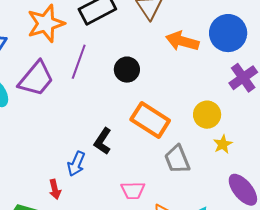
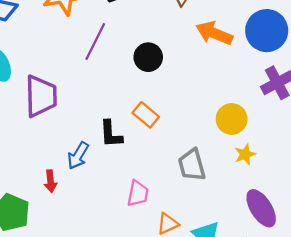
purple trapezoid: (36, 79) -> (41, 96), moved, turned -48
orange rectangle: (150, 120) -> (146, 115), moved, size x0.6
black L-shape: (103, 141) -> (111, 134), turned -44
pink trapezoid: (133, 190) -> (138, 193), turned -85

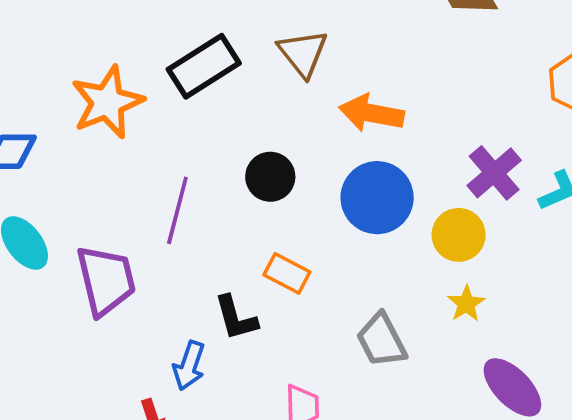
blue circle: (267, 31) -> (377, 198), moved
purple line: (95, 42) -> (177, 210), moved
yellow circle: (232, 119) -> (459, 235), moved

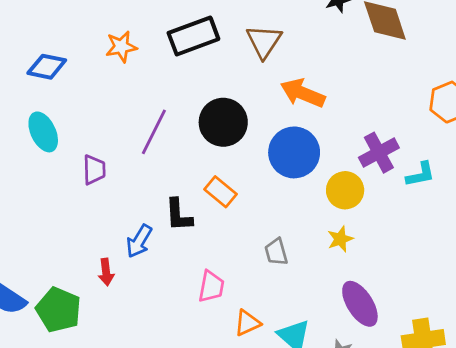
orange star: (107, 102) -> (121, 47), size x0.6
black circle: (270, 177) -> (223, 122), size x1.4
purple trapezoid: (106, 280) -> (94, 170), size x0.6
gray trapezoid: (381, 340) -> (276, 252), size x0.7

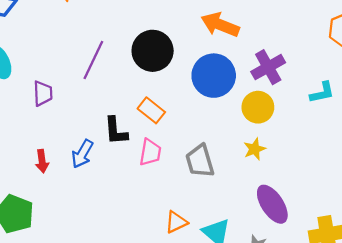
purple cross: (379, 153) -> (268, 67), moved
gray trapezoid: (276, 252) -> (200, 161), size x1.4
red arrow: (106, 272) -> (42, 161), moved
pink trapezoid: (211, 286) -> (150, 152), moved

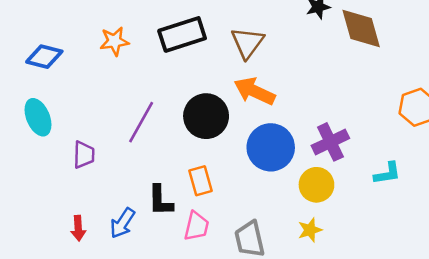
orange arrow: (220, 25) -> (255, 91), moved
orange rectangle: (151, 110) -> (200, 181), turned 32

